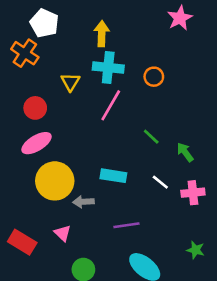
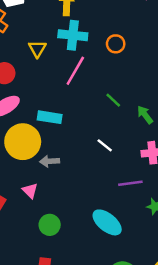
cyan rectangle: (113, 176) -> (50, 117), moved
white line: (160, 182) -> (105, 145), moved
purple line: (126, 225) -> (130, 183), moved

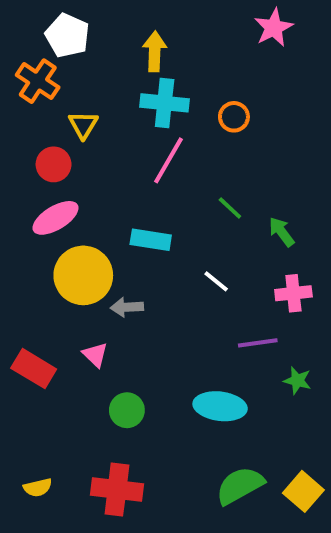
yellow triangle: (37, 49) -> (83, 125), moved
cyan rectangle: (50, 117) -> (151, 240), moved
cyan ellipse: (107, 222) -> (220, 406), turned -32

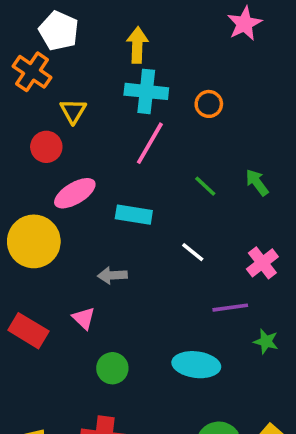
pink ellipse: (56, 218) -> (75, 193), moved
green arrow: (282, 232) -> (257, 183), moved
yellow circle: (83, 275) -> (34, 241), moved
pink cross: (293, 293) -> (262, 263), turned -32

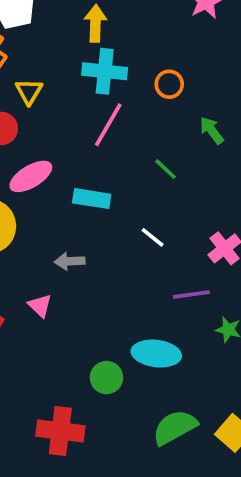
green arrow: (257, 183) -> (212, 130), moved
green circle: (112, 368) -> (106, 378), moved

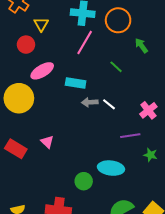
orange circle: (169, 84) -> (118, 20), size x1.6
gray arrow: (70, 261) -> (90, 102), moved

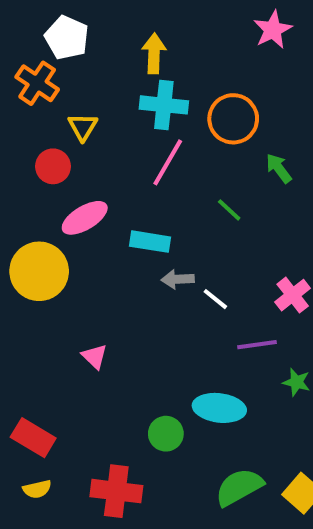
white line: (109, 104) -> (215, 299), moved
red rectangle: (16, 149) -> (33, 438), moved

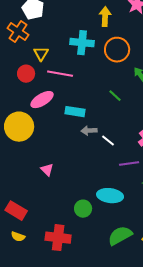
yellow arrow: (154, 53) -> (105, 17), moved
pink line: (168, 162) -> (60, 74), moved, turned 70
yellow semicircle: (37, 489) -> (18, 237), turned 32

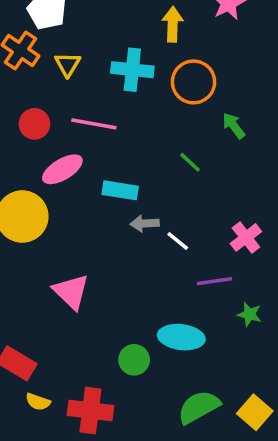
yellow triangle: (41, 54) -> (68, 64), moved
pink triangle: (47, 170) -> (71, 292), size x1.6
yellow semicircle: (18, 237) -> (38, 402), moved

